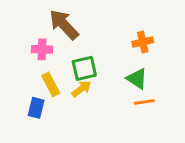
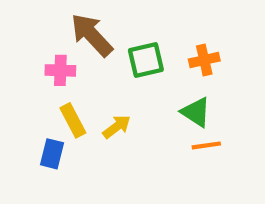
green square: (84, 68) -> (146, 60), moved

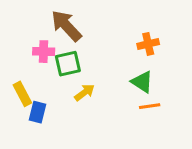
green square: (146, 60) -> (68, 64), moved
yellow rectangle: (73, 120) -> (22, 94), moved

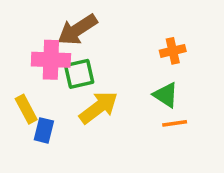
brown arrow: (66, 26) -> (77, 30), turned -80
pink cross: (44, 52) -> (51, 60), size x1.5
yellow arrow: (84, 92) -> (99, 107), size x1.6

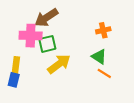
yellow rectangle: (26, 109) -> (16, 65), turned 35
orange line: (175, 123) -> (104, 73), turned 40
blue rectangle: (44, 130) -> (14, 80), moved

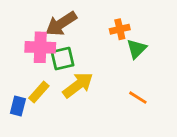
orange cross: (103, 30) -> (120, 29), moved
green triangle: (99, 57) -> (137, 49), moved, turned 42
yellow rectangle: (16, 65) -> (39, 92), moved, turned 35

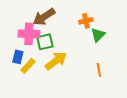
orange line: (138, 98) -> (99, 70), turned 48
blue rectangle: (18, 106) -> (18, 57), moved

